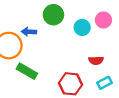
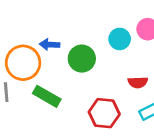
green circle: (53, 15) -> (82, 59), moved

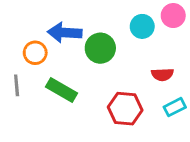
blue arrow: (50, 45) -> (65, 33), size x1.5
orange circle: (23, 63) -> (35, 53), size x0.6

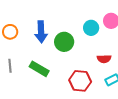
blue arrow: (65, 33) -> (41, 32), turned -95
orange circle: (35, 53) -> (10, 32), moved

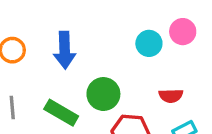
green circle: (64, 42) -> (103, 94), moved

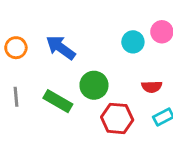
blue arrow: (65, 50) -> (61, 48), turned 128

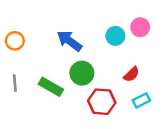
blue arrow: (61, 48) -> (69, 41), moved
red semicircle: (152, 87) -> (131, 74), turned -42

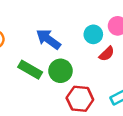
red semicircle: (131, 74) -> (107, 54), moved
green rectangle: (51, 87) -> (30, 70), moved

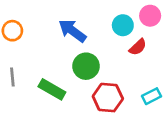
green rectangle: (30, 70) -> (52, 89), moved

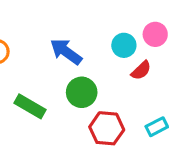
green rectangle: (52, 89) -> (30, 106), moved

